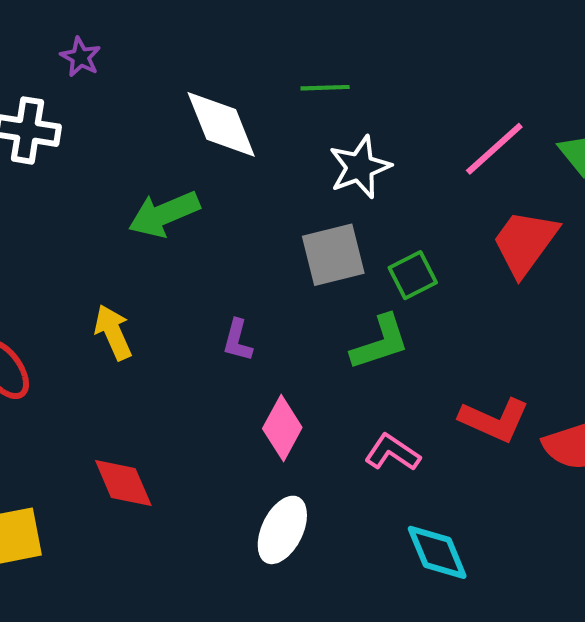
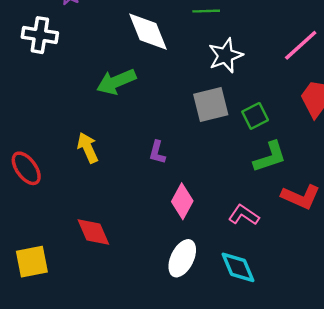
green L-shape: (380, 342) -> (270, 157), moved
cyan diamond: (437, 552) -> (238, 267), moved

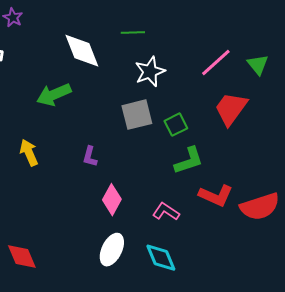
red diamond: (93, 232) -> (22, 257), moved

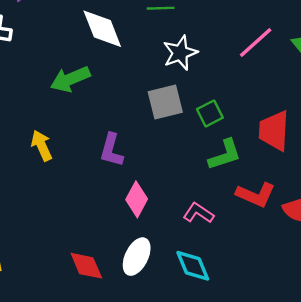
red trapezoid: (231, 109) -> (274, 131), moved, turned -33
purple L-shape: (90, 157) -> (111, 150), size x1.4
red diamond: (22, 257) -> (86, 266), moved

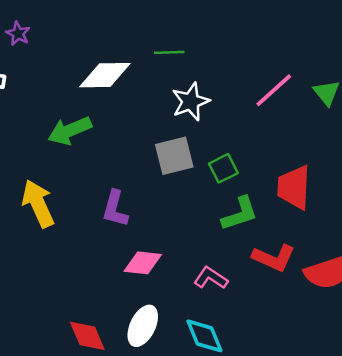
white diamond: (102, 29) -> (105, 75), turned -69
yellow arrow: (42, 146) -> (38, 204), size x1.4
pink diamond: (137, 199) -> (143, 263), turned 68

